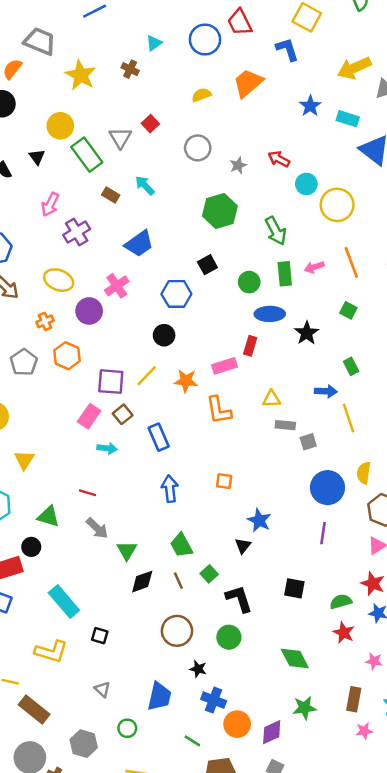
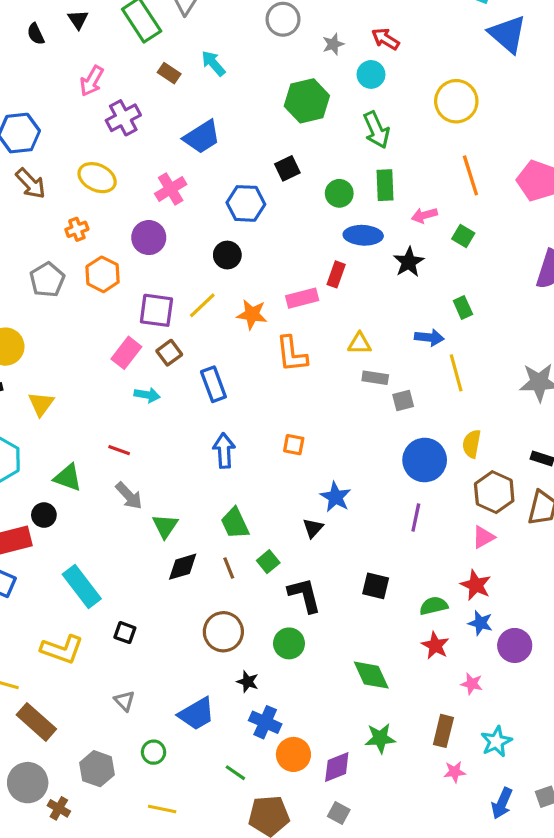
cyan circle: (306, 184) -> (371, 74), moved
pink arrow: (314, 267) -> (424, 215), moved
purple circle: (89, 311) -> (149, 238), moved
blue trapezoid: (159, 696) -> (196, 714), turned 44

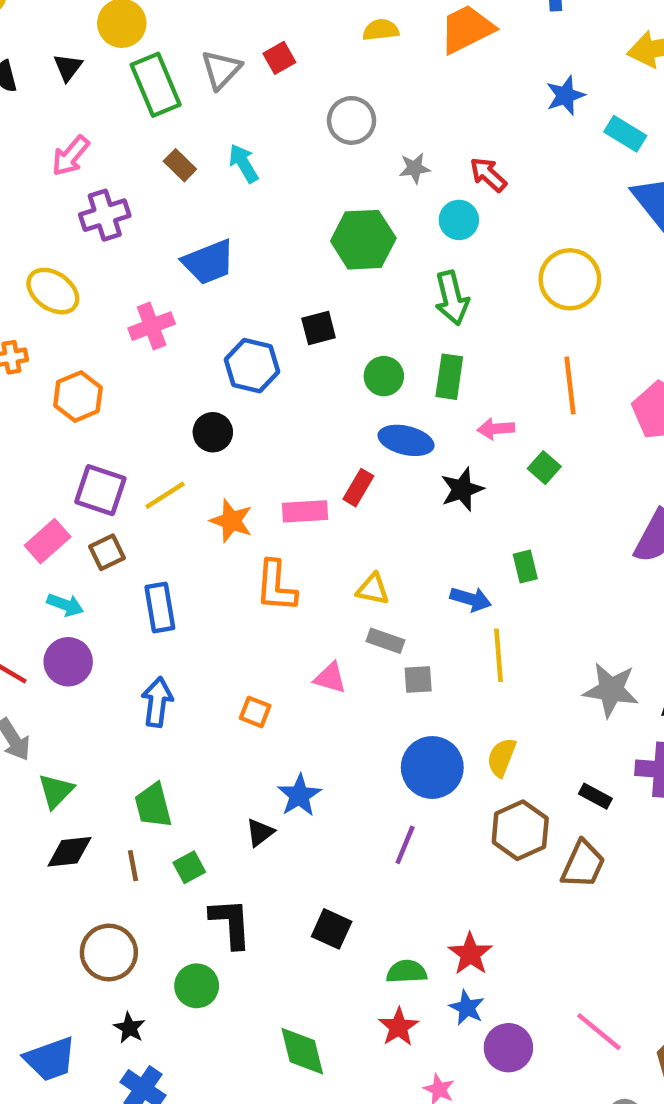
purple circle: (149, 238) -> (68, 662), moved
orange hexagon: (103, 274) -> (78, 396), moved
pink triangle: (483, 537) -> (330, 678), moved, turned 35

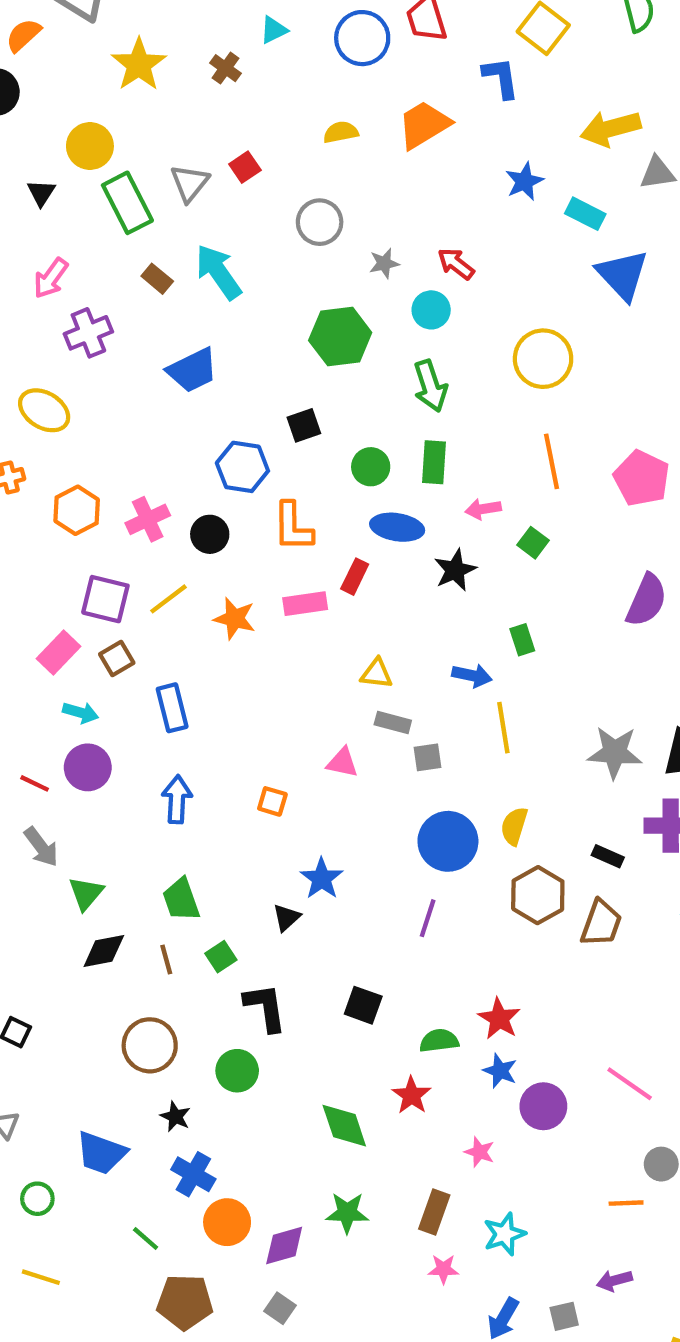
cyan arrow: (243, 163) -> (218, 272), size x1.5
pink cross: (152, 326) -> (148, 519), moved
orange L-shape: (276, 586) -> (293, 527), moved
red star: (398, 1027) -> (412, 1095), moved
blue trapezoid: (50, 1059) -> (101, 1153), turned 44

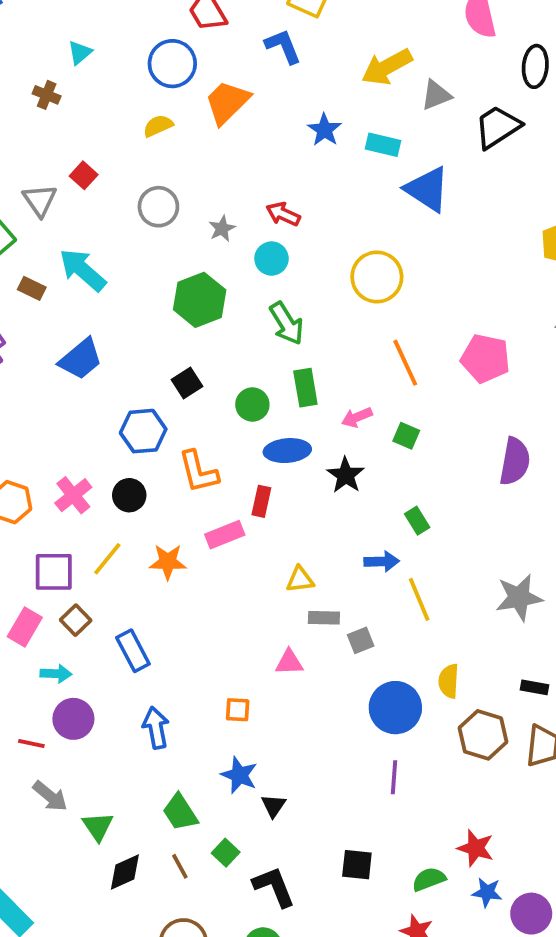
blue circle: (362, 38) -> (172, 64), moved
blue star: (322, 879) -> (239, 775), moved

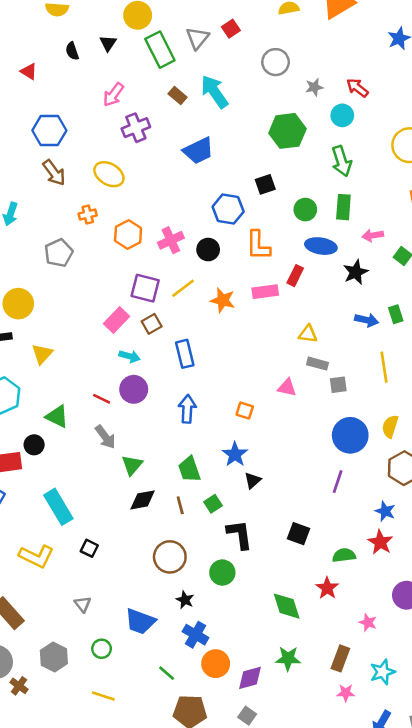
blue arrow: (382, 561) -> (367, 320), moved
blue star: (487, 892) -> (385, 511), moved

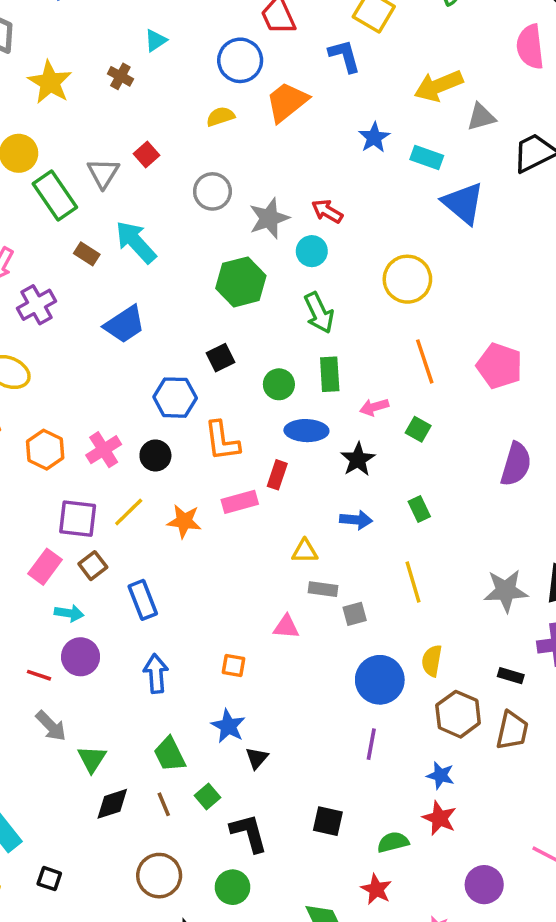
gray star: (314, 87) -> (269, 218), size x1.6
blue arrow: (367, 320) -> (356, 520), moved

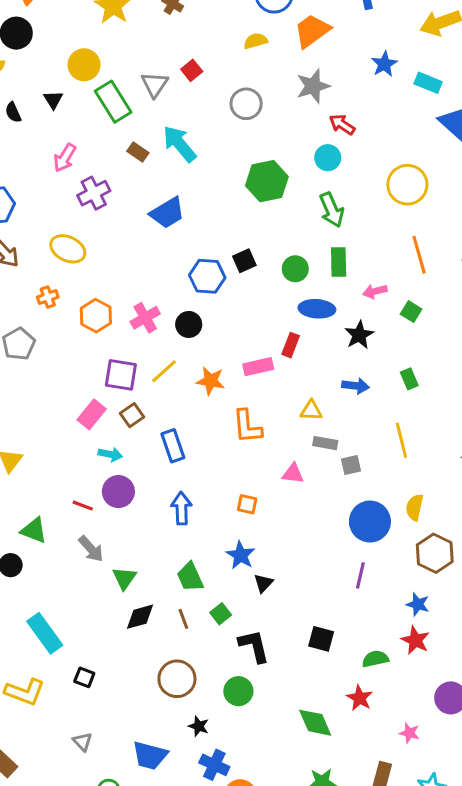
gray star: (269, 218) -> (313, 86), moved
black square: (221, 358) -> (244, 261), moved
orange L-shape: (222, 441) -> (247, 427), moved

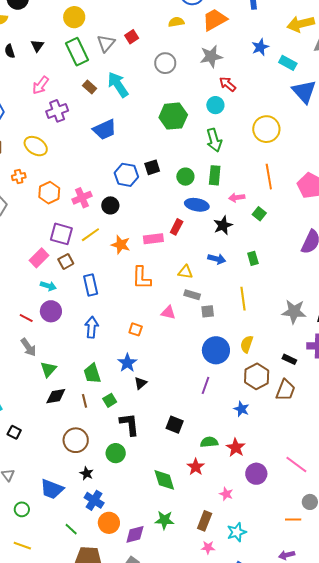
yellow circle: (84, 65) -> (74, 17), moved
red star: (415, 640) -> (236, 448), moved

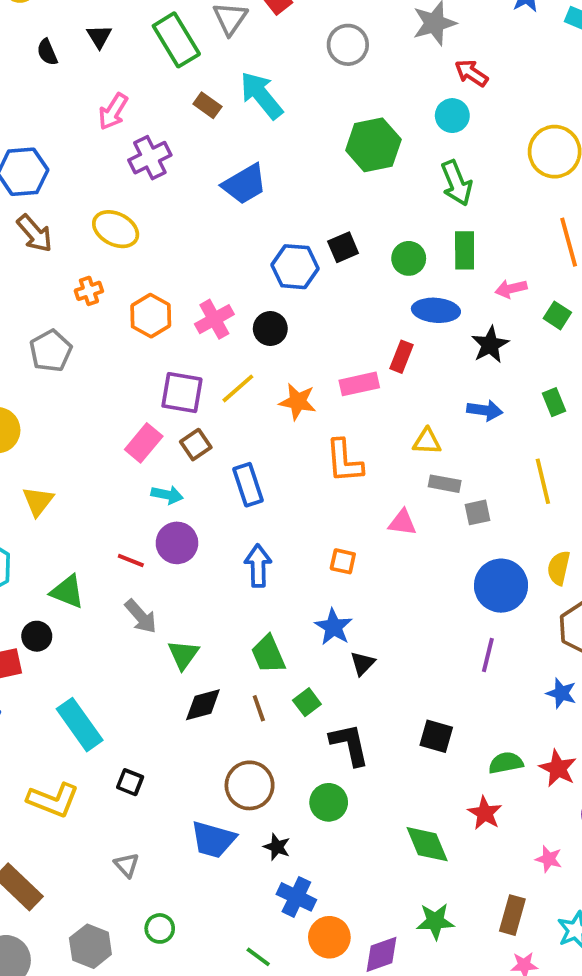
blue trapezoid: (52, 489) -> (213, 840), moved

